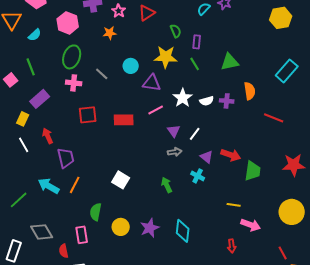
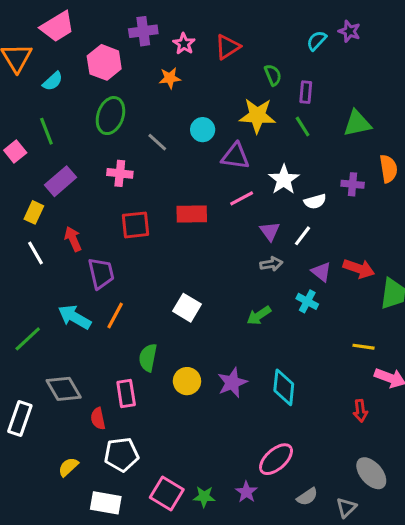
pink cross: (74, 83) -> (120, 173), moved
white semicircle: (207, 101) -> (315, 201), moved
red square: (88, 115) -> (135, 225), moved
green arrow: (167, 185) -> (259, 315), turned -98

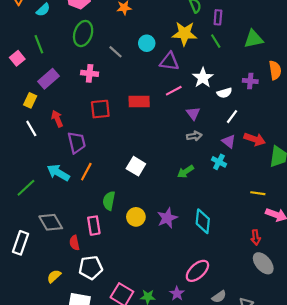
white line: (303, 236) -> (232, 117), moved
gray ellipse: (371, 473) -> (263, 263), moved

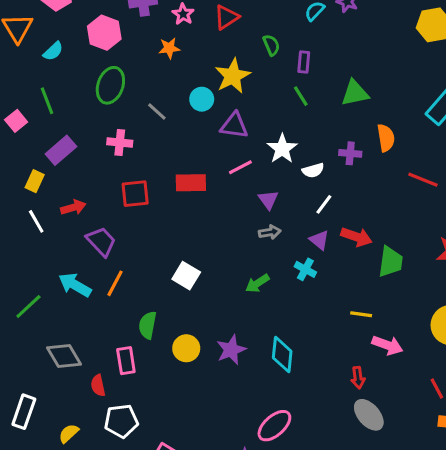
yellow star: (184, 34) -> (233, 76), moved, turned -30
red arrow: (57, 119) -> (73, 207), turned 98
purple trapezoid: (77, 142) -> (101, 242), turned -30
white rectangle: (20, 243) -> (24, 412), moved

